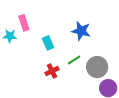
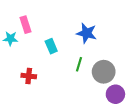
green line: (74, 60) -> (79, 64), turned -40
red cross: (52, 71) -> (29, 76), moved, turned 32

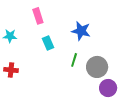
pink rectangle: (25, 25) -> (38, 16), moved
red cross: (29, 76) -> (11, 70), moved

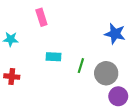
blue star: (81, 31) -> (115, 34), moved
cyan rectangle: (48, 43) -> (53, 57), moved, turned -64

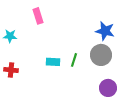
cyan rectangle: (53, 57) -> (53, 62), moved
gray circle: (106, 73) -> (101, 55), moved

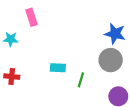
pink rectangle: (38, 16) -> (31, 17), moved
green line: (74, 60) -> (81, 80), moved

